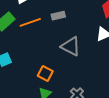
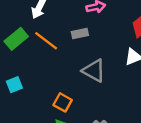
orange line: (30, 22) -> (46, 41), turned 55

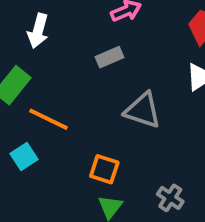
orange line: (46, 41) -> (49, 119), moved

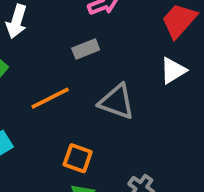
orange line: (49, 119) -> (50, 98), moved, turned -54

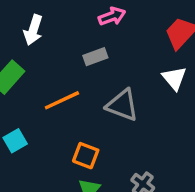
white triangle: (173, 71) -> (174, 78), turned -40

